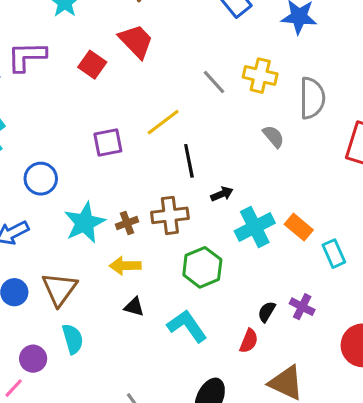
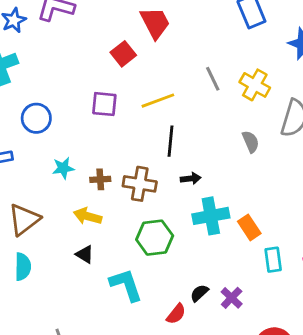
red square: (92, 65) -> (123, 54), moved
cyan star: (85, 223) -> (63, 168), size x0.6

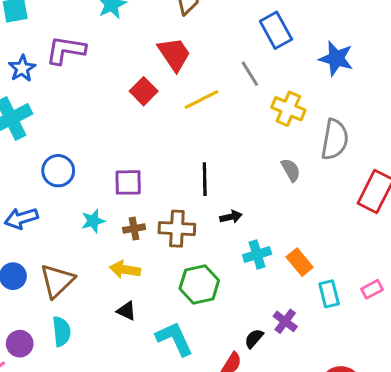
gray line: (213, 79) -> (250, 74), moved
yellow line: (158, 101) -> (202, 99), moved
purple square: (104, 104) -> (128, 182), moved
cyan cross: (211, 216) -> (257, 254), size x0.7
purple cross: (232, 298) -> (285, 321), moved

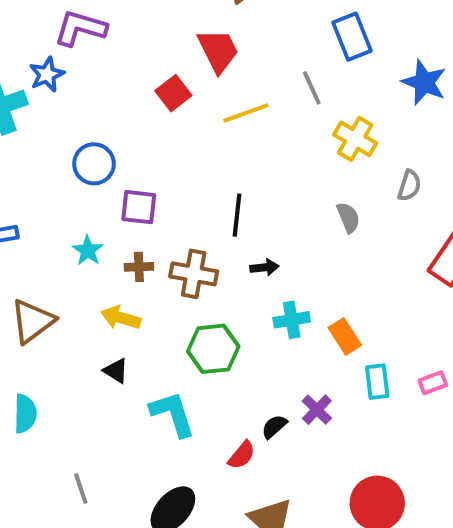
blue star: (22, 68) -> (47, 74), moved
gray semicircle: (335, 140) -> (409, 186), size x0.6
blue circle: (58, 171) -> (94, 164), moved
cyan star: (93, 221) -> (88, 251), turned -30
cyan semicircle: (61, 331) -> (25, 414), moved

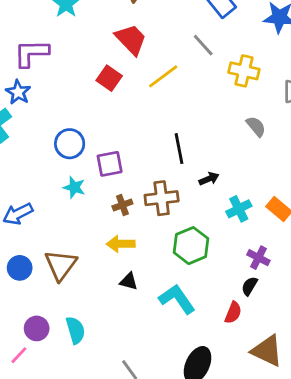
cyan star: (88, 251) -> (74, 187), moved
purple cross: (317, 410) -> (258, 258), moved

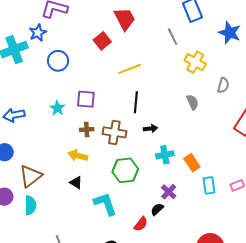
yellow line: (163, 76) -> (130, 69), moved
blue circle: (70, 144) -> (58, 61), moved
brown triangle: (61, 265) -> (30, 176), moved

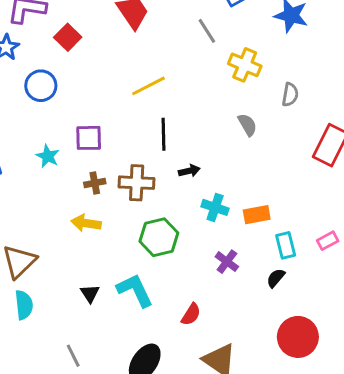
red square: (102, 41) -> (68, 37), moved
cyan cross: (165, 155) -> (215, 207), turned 36
orange rectangle: (192, 163) -> (257, 215), turned -60
black triangle: (76, 183) -> (90, 293), moved, turned 32
black semicircle: (157, 209) -> (276, 278), moved

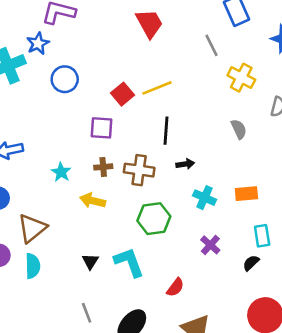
red square: (68, 37) -> (123, 94), moved
cyan star: (48, 156) -> (61, 172), moved
orange rectangle: (257, 215) -> (246, 194), moved
gray line: (73, 356) -> (87, 313), moved

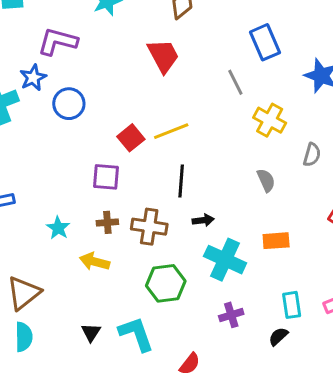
blue circle: (65, 79) -> (69, 104), moved
orange rectangle: (246, 194) -> (276, 241), moved
cyan cross: (204, 198) -> (225, 260), size x1.5
purple cross: (210, 245) -> (231, 315), turned 30

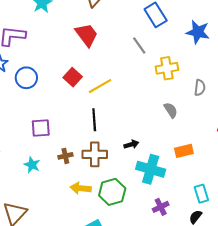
yellow cross: (270, 120) -> (167, 68), turned -30
red square: (131, 138) -> (73, 77), moved
purple square: (106, 177) -> (41, 128), moved
black line: (181, 181) -> (94, 120), moved
yellow arrow: (94, 262) -> (81, 188), moved

